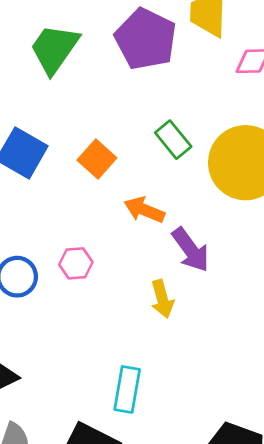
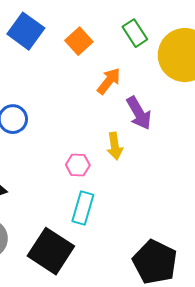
orange arrow: (144, 210) -> (109, 81), turned 100
pink hexagon: (76, 263) -> (78, 165), moved

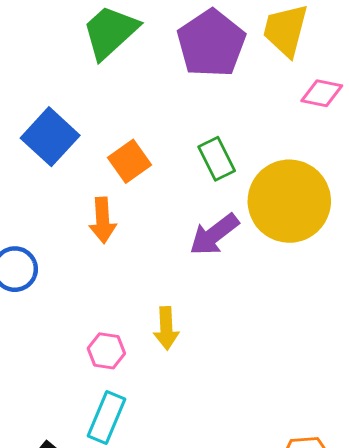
orange arrow: (109, 81) -> (103, 220), moved, turned 132
purple arrow: (139, 113) -> (214, 234), moved, turned 76

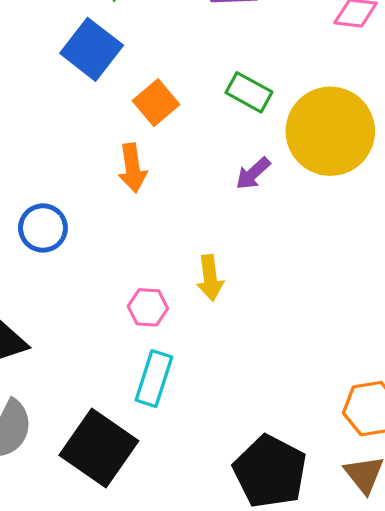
blue square: (50, 137) -> (92, 49), moved
green rectangle: (217, 159) -> (249, 92), turned -30
purple arrow: (214, 234) -> (253, 173), size x0.7

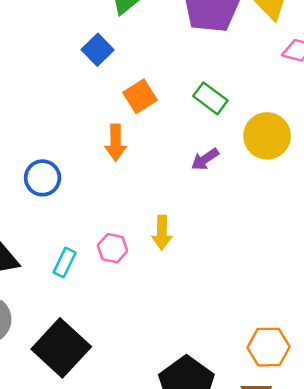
blue square: (92, 49) -> (98, 50), size x0.7
yellow circle: (330, 131) -> (267, 136), size x0.7
cyan rectangle: (154, 379) -> (65, 263), moved, size x0.7

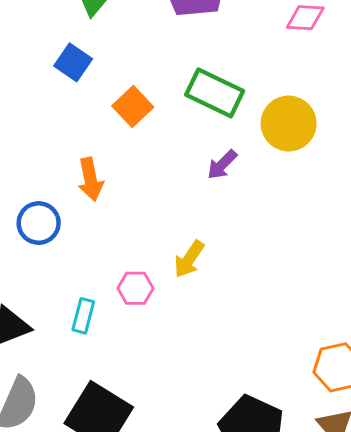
green rectangle: (210, 98) -> (215, 93), size x1.4
orange arrow: (116, 143) -> (90, 179), moved
yellow arrow: (162, 233) -> (189, 259), turned 44

